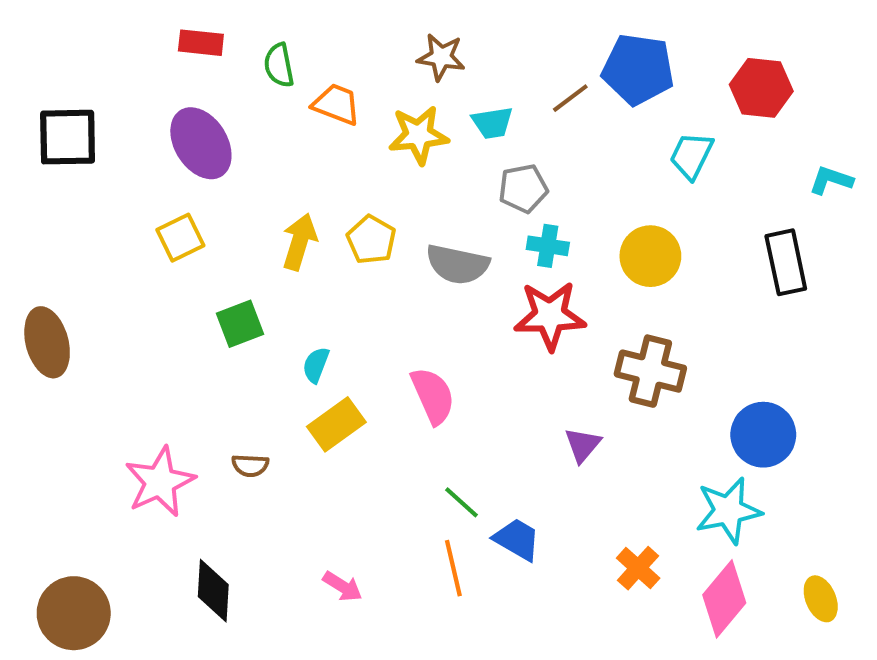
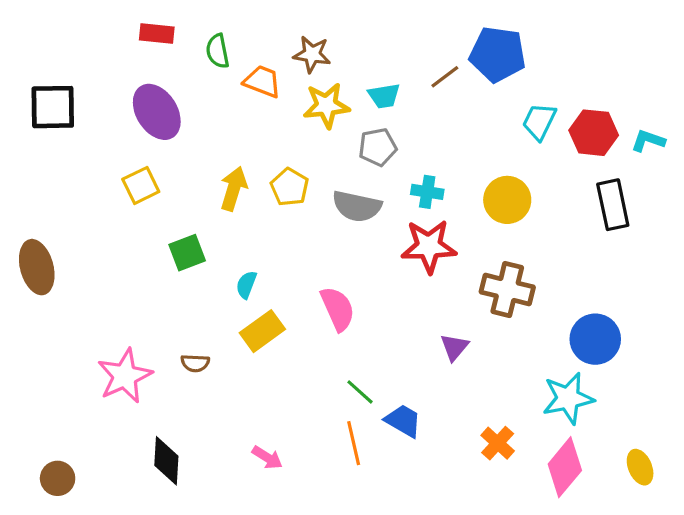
brown star: (441, 57) -> (312, 54), moved
red hexagon: (761, 88) -> (594, 133), moved
gray pentagon: (523, 188) -> (378, 147), moved
brown circle: (74, 613) -> (58, 478), size x0.6

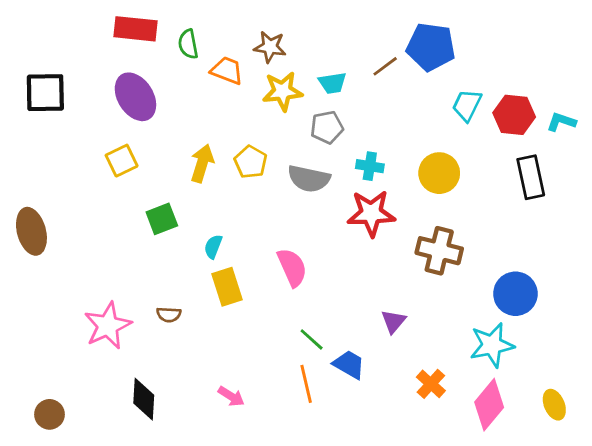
red rectangle: (157, 33) -> (135, 29), size x1.4
yellow rectangle: (262, 331) -> (227, 287), turned -72
purple triangle: (454, 347) -> (393, 321), moved

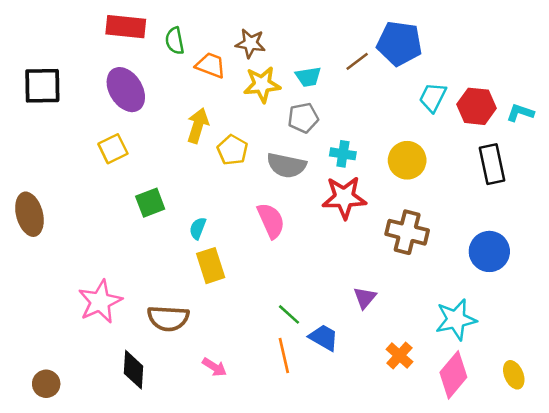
yellow arrow: (202, 163) -> (198, 126), moved
pink semicircle: (292, 267) -> (271, 221), moved
blue circle: (515, 294) -> (489, 251), moved
brown semicircle: (169, 315) -> (168, 318), moved, size x1.8

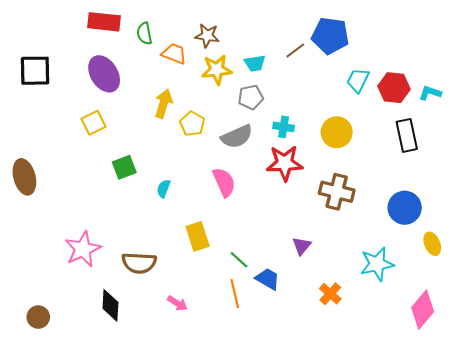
gray semicircle: (286, 165) -> (237, 137), turned -36
yellow rectangle: (211, 266) -> (198, 236), moved
pink diamond: (453, 375) -> (423, 310), moved
yellow ellipse: (514, 375) -> (432, 244), moved

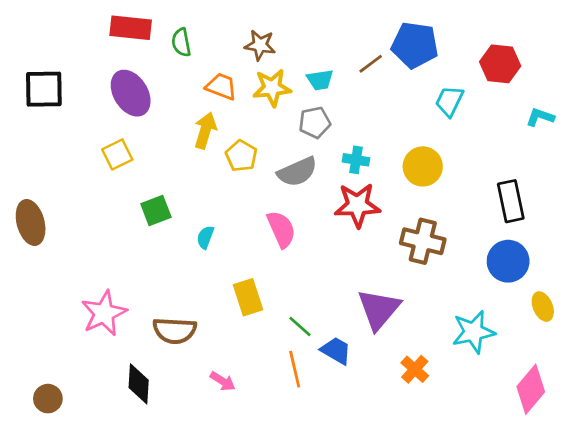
orange trapezoid: (174, 54) -> (221, 86), moved
red hexagon: (394, 88) -> (500, 64), moved
black rectangle: (407, 135) -> (511, 201), moved
purple triangle: (302, 246) -> (379, 309), size x1.8

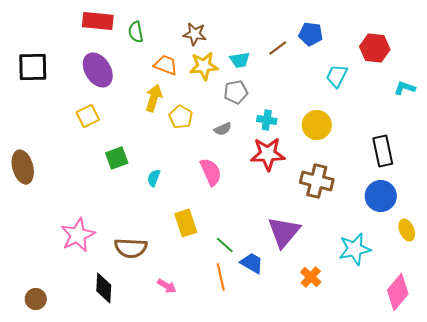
blue pentagon: (415, 45) -> (311, 34), size x0.7
gray semicircle: (297, 172) -> (223, 129), size x0.6

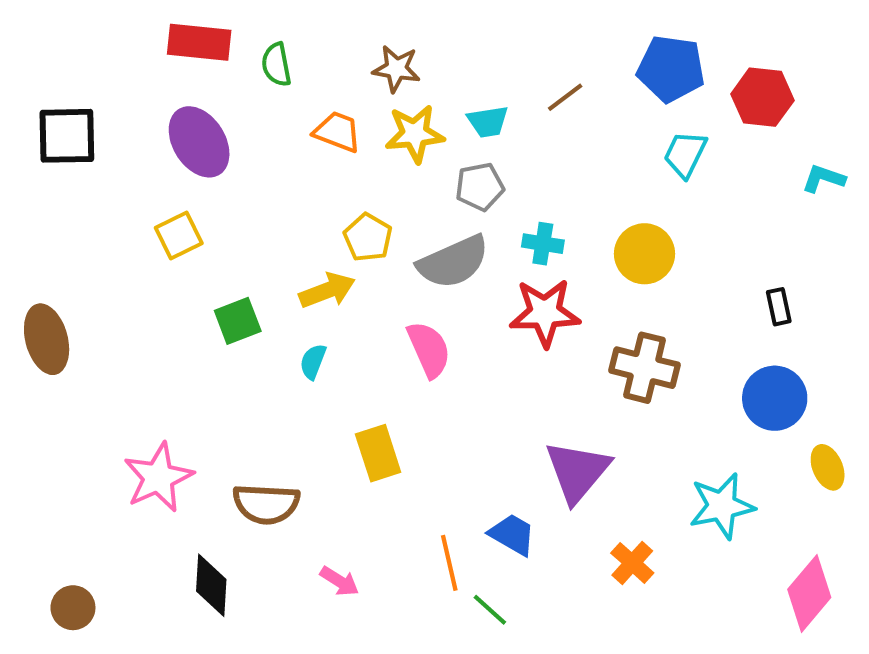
blue pentagon: (311, 34) -> (671, 69), moved, size x1.4
yellow arrow: (154, 98) -> (327, 290), moved, turned 52
gray semicircle: (223, 129) -> (453, 262), size x2.0
black rectangle: (383, 151) -> (779, 307), size x0.6
green line: (225, 245) -> (490, 610), moved

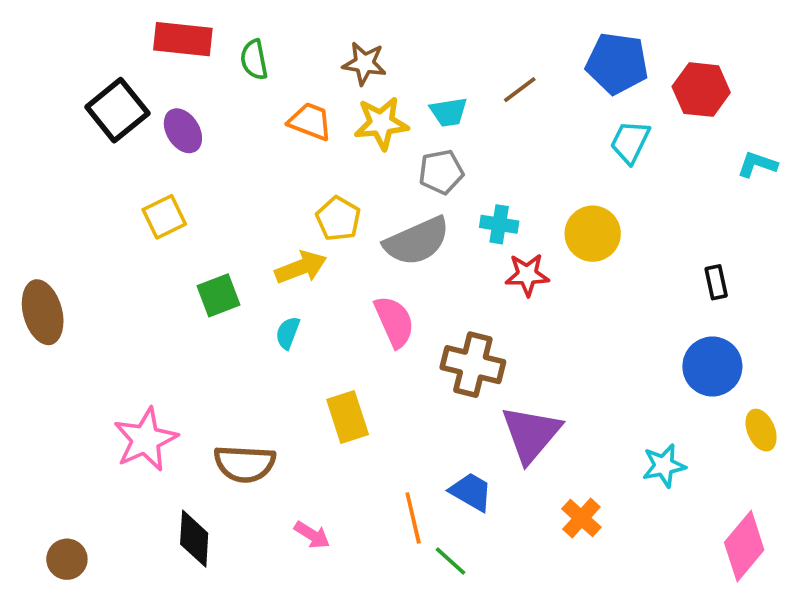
black square: (67, 136) -> (117, 110), moved, turned -38
purple ellipse: (199, 142) -> (183, 131), size x0.7
red star: (545, 313) -> (527, 275), moved, size x0.7
brown cross: (645, 368) -> (473, 365), moved
cyan star: (722, 506) -> (664, 466), size x0.7

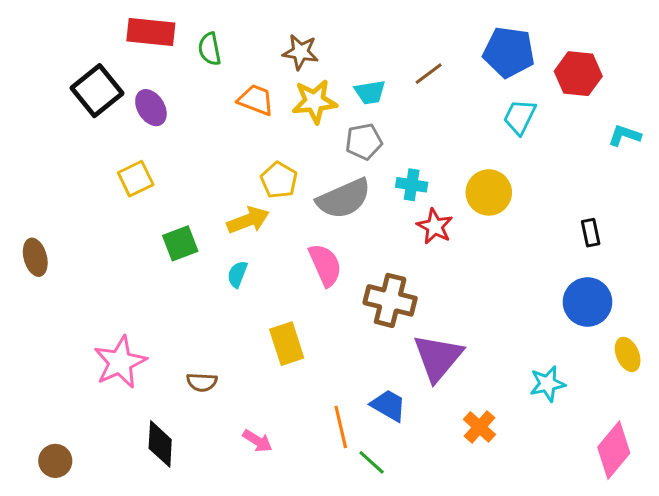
red star: (527, 275) -> (435, 226), turned 30
brown ellipse: (43, 312) -> (35, 257), size x0.7
brown semicircle: (245, 464) -> (202, 382), size x0.6

